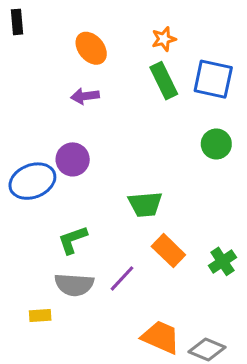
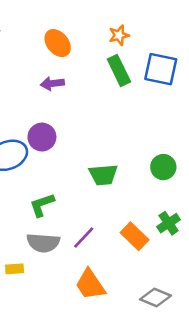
green circle: (216, 144) -> (163, 167), moved
orange rectangle: (168, 251) -> (135, 236), moved
orange trapezoid: (161, 337) -> (90, 284), moved, turned -148

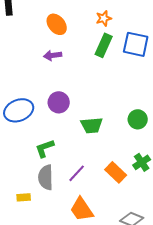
green rectangle: (119, 70) -> (104, 45), turned 50
purple circle: (42, 137) -> (59, 102), moved
gray semicircle: (43, 243) -> (46, 177), turned 85

